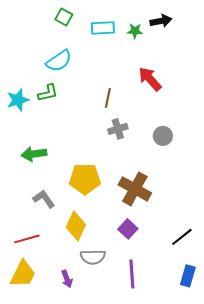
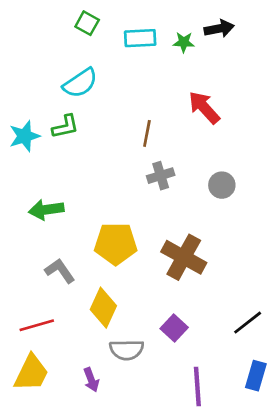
purple square: (128, 229) -> (174, 328), moved
purple line: (132, 274) -> (197, 387), moved

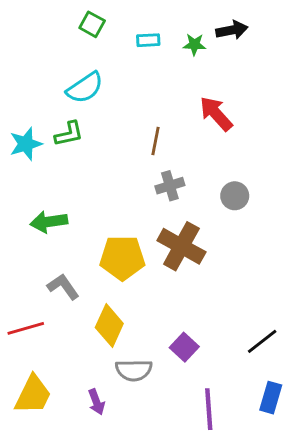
cyan rectangle: (140, 38) -> (148, 40), size x0.7
brown cross: (184, 257) -> (181, 246), moved
red line: (37, 325) -> (26, 328), moved

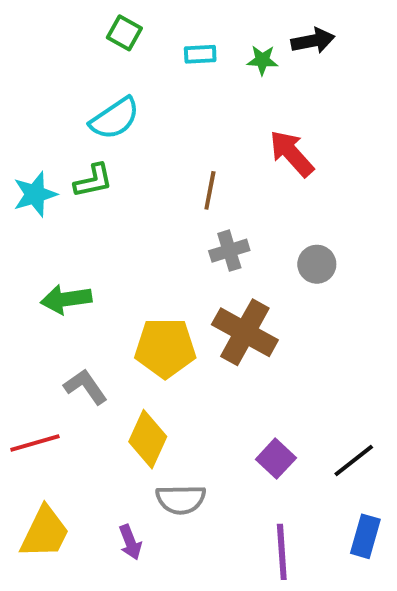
purple square: (184, 347) -> (276, 459), moved

